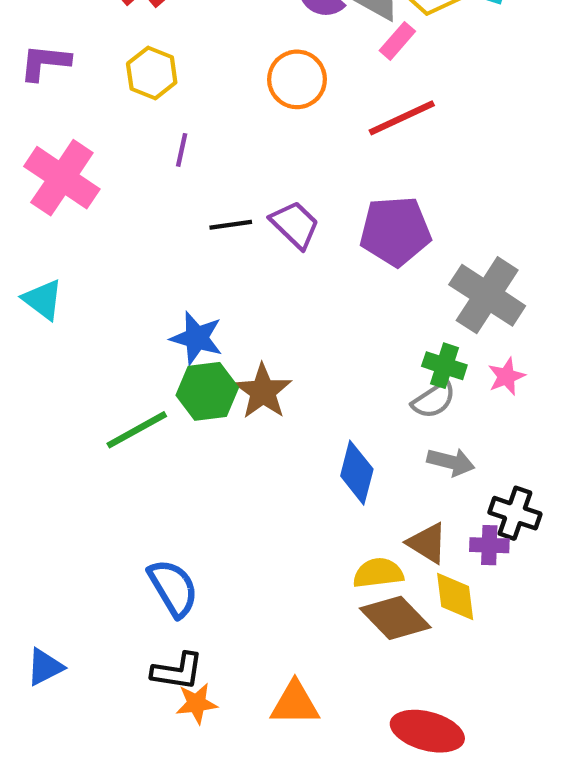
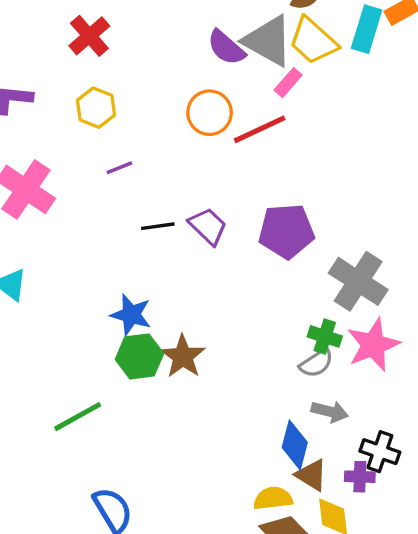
red line: (402, 118) -> (260, 129), moved
purple line: (182, 150) -> (119, 168), turned 56
pink star: (506, 376) -> (373, 345), size x1.8
green line: (137, 430) -> (78, 417), moved
blue diamond: (357, 473) -> (295, 445), moved

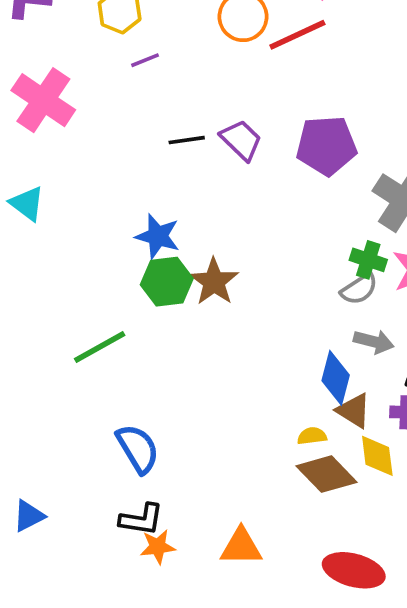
purple line: (119, 168) -> (145, 60), moved
yellow semicircle: (273, 498) -> (312, 436), size x0.7

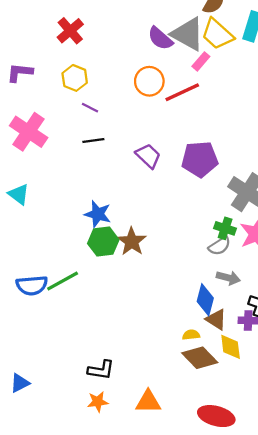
purple line: (145, 60) -> (90, 108), turned 49
black line: (187, 140) -> (93, 141), moved
blue semicircle: (138, 449) -> (32, 285), moved, turned 116
black L-shape: (141, 519) -> (101, 370), moved

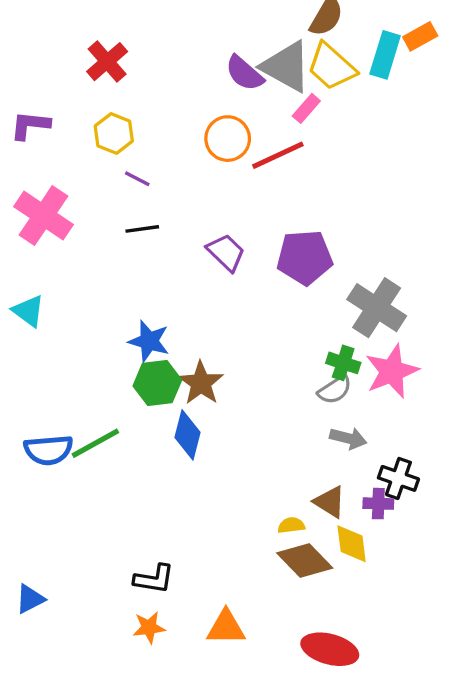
blue diamond: (205, 300) -> (187, 435), moved

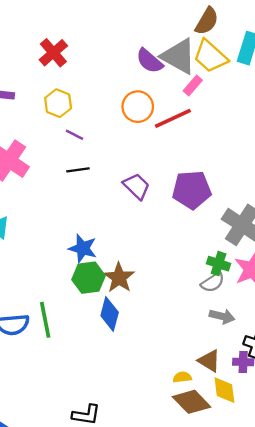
green line: (95, 443) -> (45, 320), turned -72

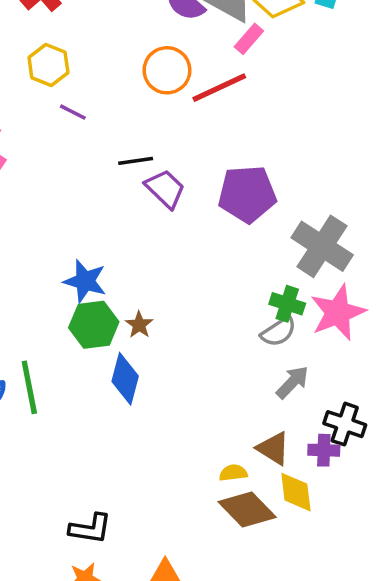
black line: (78, 170) -> (136, 161), moved
brown star: (119, 278) -> (139, 325), size x0.6
gray arrow: (222, 316) -> (292, 382), turned -60

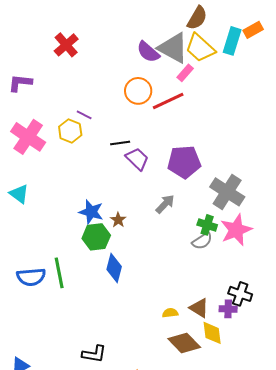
yellow hexagon: (48, 65) -> (70, 131), moved
brown star: (139, 325) -> (118, 220), moved
gray arrow: (292, 382) -> (165, 204), moved
yellow semicircle: (233, 473) -> (170, 313), moved

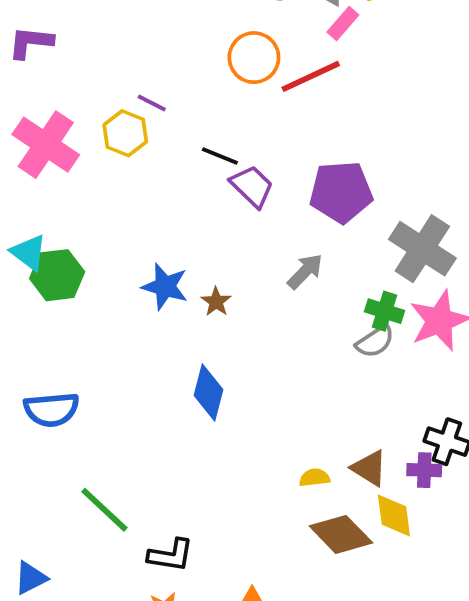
black line: (120, 143) -> (220, 156), turned 30
green hexagon: (96, 237) -> (57, 275), moved
green line: (59, 273) -> (104, 510), moved, turned -36

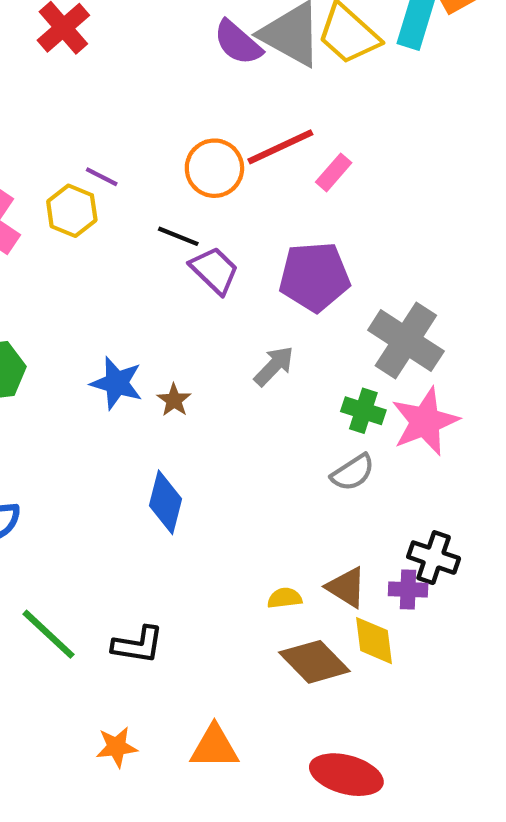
pink rectangle: (343, 24) -> (334, 172), moved
orange circle: (254, 58) -> (214, 168), moved
gray semicircle: (375, 341) -> (353, 472), moved
black L-shape: (171, 555) -> (138, 645), moved

